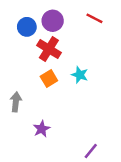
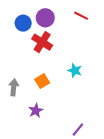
cyan star: (80, 75) -> (75, 71), moved
orange square: (49, 78) -> (42, 81), moved

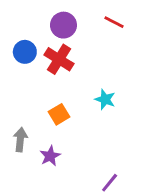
blue circle: (23, 23) -> (25, 52), moved
gray arrow: (14, 87) -> (20, 140), moved

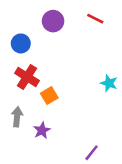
red cross: (59, 59) -> (27, 77), moved
cyan star: (105, 99) -> (109, 83), moved

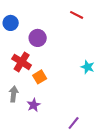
purple circle: (53, 21) -> (38, 38), moved
blue circle: (21, 43) -> (11, 23), moved

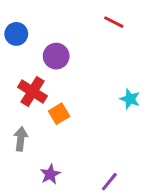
purple star: (34, 105) -> (50, 174), moved

